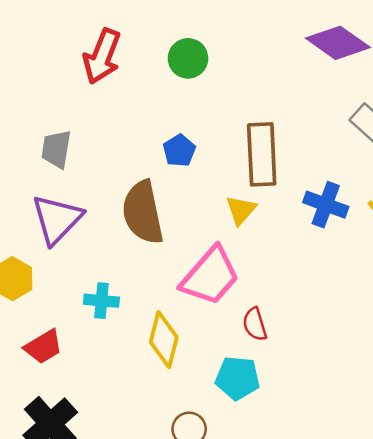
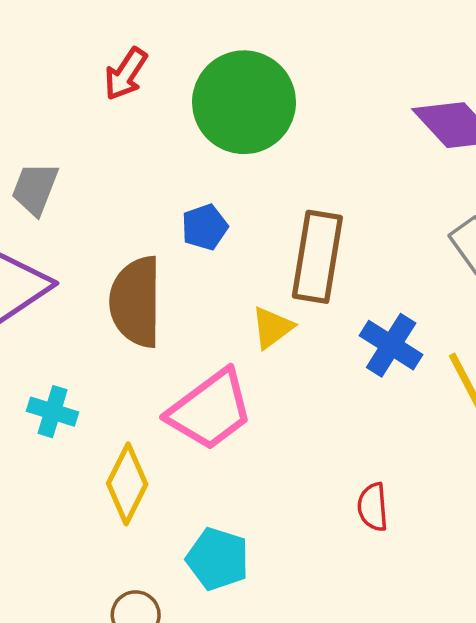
red arrow: (102, 56) -> (126, 74), size x0.7
green circle: (188, 58) -> (244, 102), size x1.8
red semicircle: (255, 324) -> (373, 507), moved

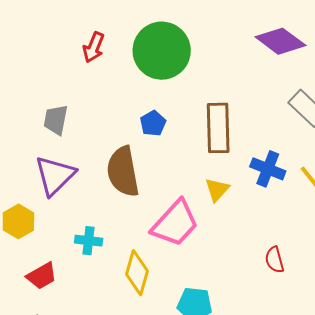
yellow triangle: (272, 328) -> (217, 190), moved

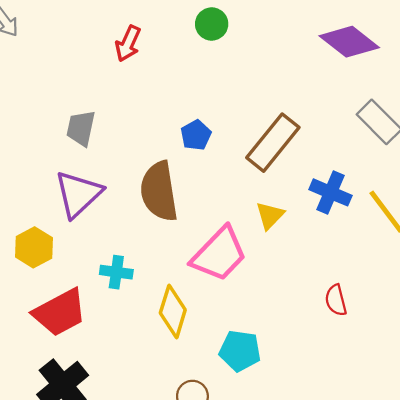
green circle: (162, 51) -> (212, 24), moved, size x0.5
brown rectangle: (218, 128) -> (273, 143), turned 39
red trapezoid: (42, 276) -> (60, 313), size x1.5

